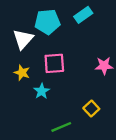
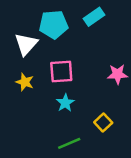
cyan star: (42, 91) -> (65, 103), moved

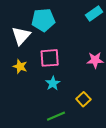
cyan rectangle: (94, 17) -> (94, 14), moved

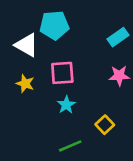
cyan rectangle: (94, 14) -> (118, 37), moved
white triangle: (21, 36) -> (26, 45), turned -42

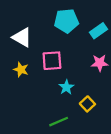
cyan pentagon: (54, 25) -> (66, 21), moved
cyan star: (66, 105) -> (66, 87), moved

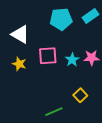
cyan rectangle: (99, 31) -> (90, 16), moved
cyan star: (66, 87) -> (72, 60), moved

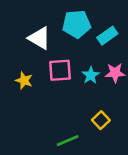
cyan rectangle: (90, 16) -> (107, 36), moved
white triangle: (20, 34) -> (39, 38), moved

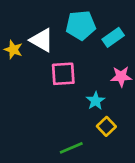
cyan star: (91, 75) -> (96, 101), moved
yellow star: (24, 80) -> (13, 50), moved

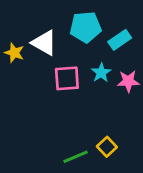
cyan star: (96, 101) -> (101, 73), moved
yellow square: (106, 126) -> (107, 147), moved

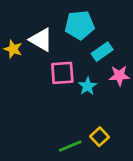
cyan rectangle: (120, 40) -> (102, 52), moved
cyan star: (101, 73) -> (88, 86), moved

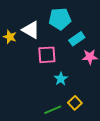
cyan star: (88, 86) -> (61, 79), moved

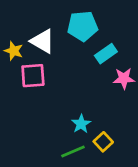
pink square: (47, 55) -> (33, 76), moved
cyan star: (61, 79) -> (81, 124), moved

